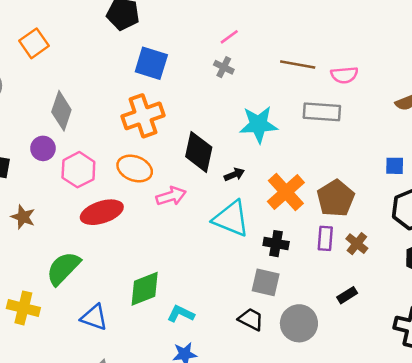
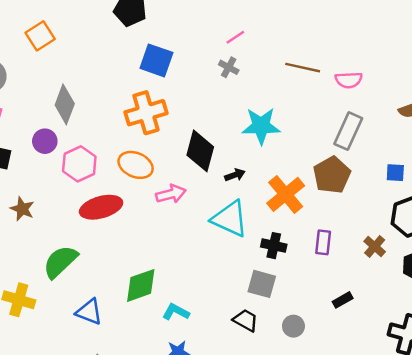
gray rectangle: (322, 112) -> (348, 131), moved, turned -72
brown pentagon: (336, 198) -> (332, 175), moved
brown cross: (357, 244) -> (375, 246), moved
gray circle: (299, 323) -> (293, 326), size x0.6

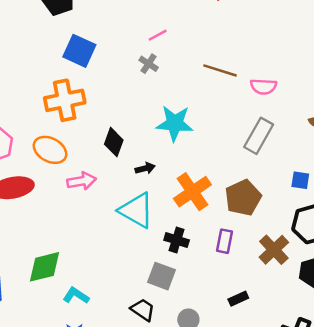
black diamond: (200, 151) -> (114, 142), size x0.7
brown pentagon: (332, 175) -> (243, 198), moved
brown cross: (375, 246) -> (274, 250), size x1.4

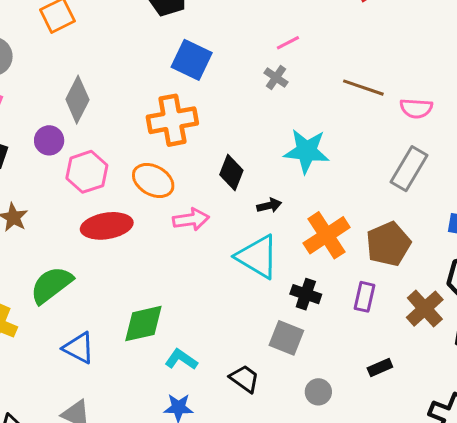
black trapezoid: (143, 310) -> (245, 379), moved

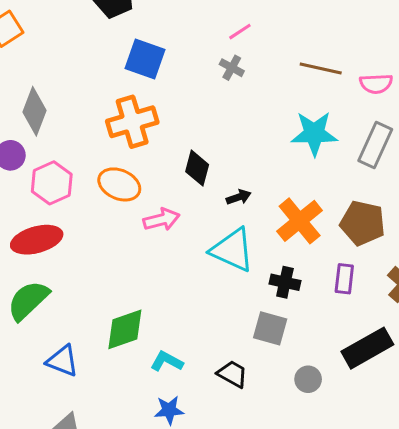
cyan star: (307, 151) -> (314, 133), moved
red ellipse: (107, 226) -> (37, 240), moved
brown pentagon: (388, 244) -> (363, 223), turned -30
black rectangle: (380, 367) -> (367, 348), size x2.0

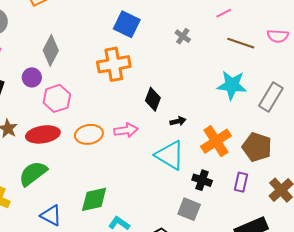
pink line: (240, 32) -> (224, 13), moved
pink semicircle: (376, 84) -> (278, 36), moved
orange ellipse: (119, 184) -> (89, 134), moved, turned -40

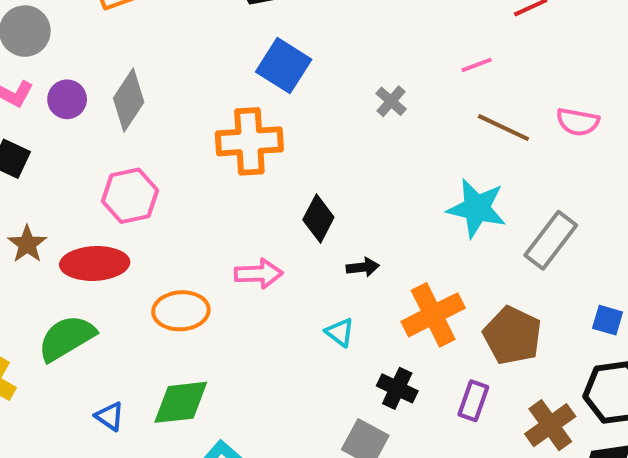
purple circle: (32, 77) -> (67, 99), moved
orange ellipse: (89, 134) -> (181, 311), moved
cyan triangle: (170, 155) -> (340, 332), size x0.5
blue triangle: (51, 215) -> (110, 416), moved, size x0.7

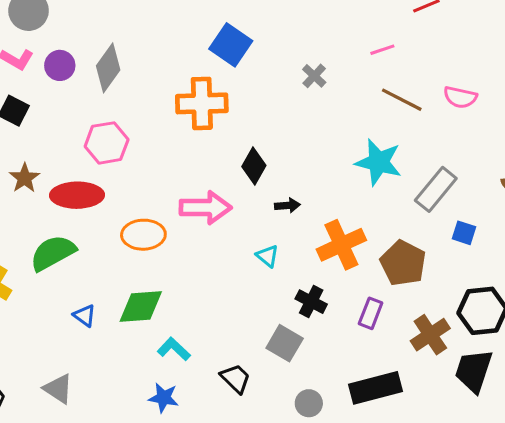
pink arrow: (259, 274) -> (205, 208), size x1.4
blue square: (608, 320) -> (464, 233), moved

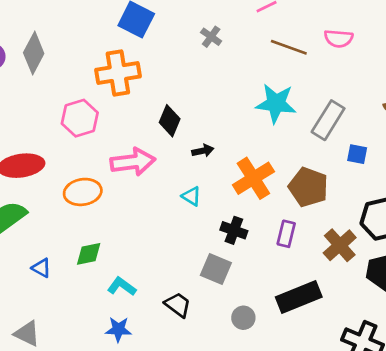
pink hexagon: (107, 143) -> (80, 118), moved
green diamond: (141, 307) -> (89, 254), size x0.7

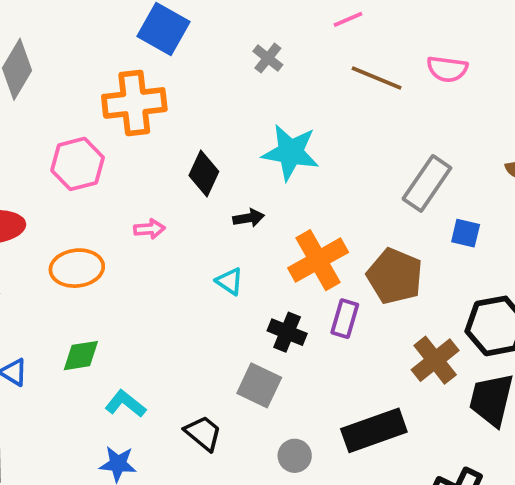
cyan star: (276, 103) -> (290, 152), moved
pink arrow: (133, 162) -> (149, 229), size x0.5
purple rectangle: (286, 234) -> (345, 319), moved

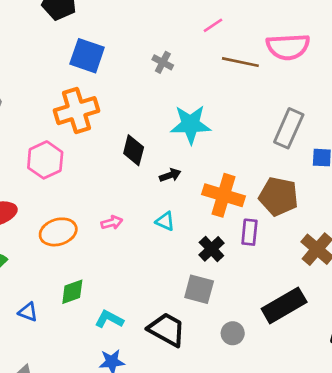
pink semicircle: (447, 69) -> (288, 47), size x1.5
pink arrow: (149, 229) -> (112, 223), moved
orange cross: (318, 260) -> (223, 195), turned -33
black cross: (287, 332) -> (211, 249), turned 35
black trapezoid: (203, 433) -> (167, 329), size x1.4

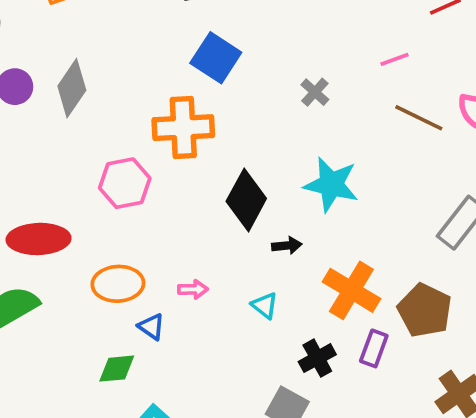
black diamond: (134, 150) -> (246, 200), size x1.4
blue triangle: (28, 312) -> (151, 327), moved

